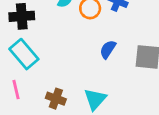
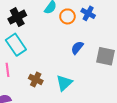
black cross: (22, 16) -> (17, 17), turned -30

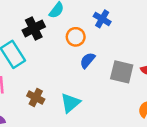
orange circle: (67, 16) -> (76, 37), moved
black cross: (17, 17) -> (34, 28), moved

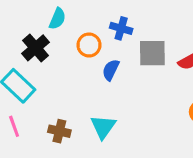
blue cross: (102, 19) -> (121, 28), moved
gray square: (122, 72) -> (152, 53), moved

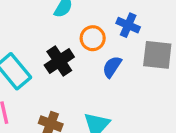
black cross: (35, 48) -> (59, 61), moved

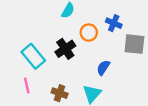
blue semicircle: (112, 67) -> (103, 68), moved

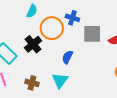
orange circle: (89, 33) -> (52, 28), size x1.5

